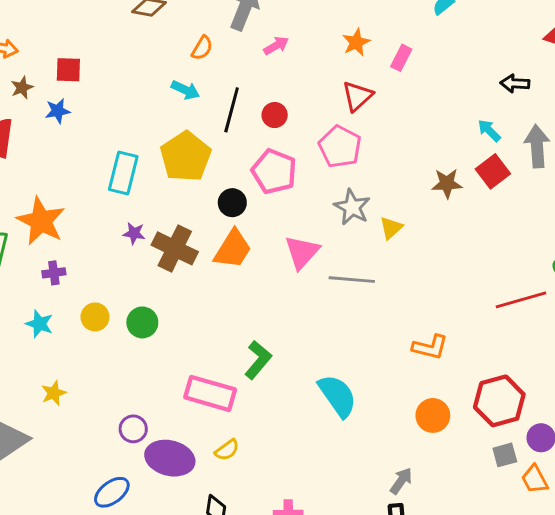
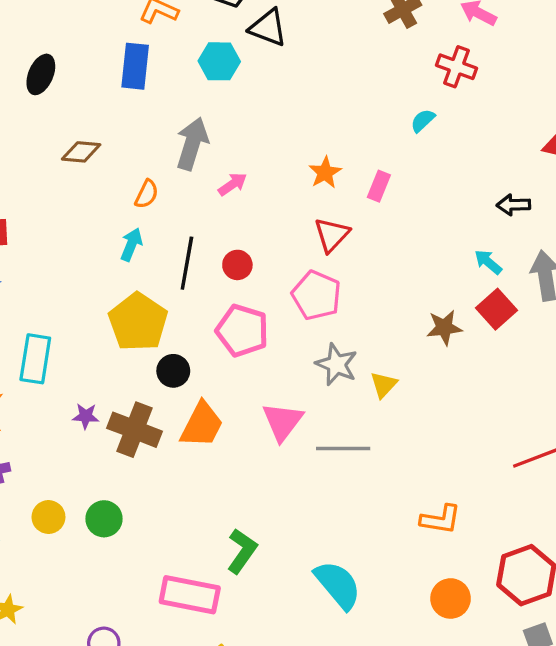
cyan arrow: (185, 90) -> (131, 245), turned -88
cyan rectangle: (123, 173) -> (35, 359), moved
black circle: (232, 203) -> (173, 371), moved

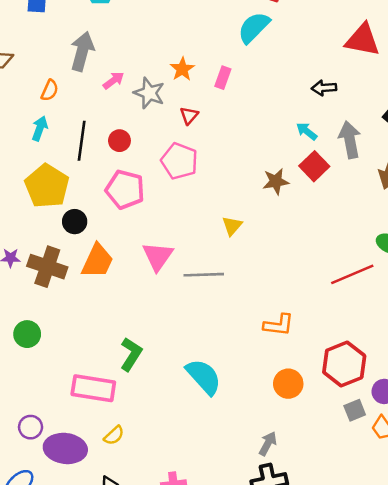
cyan semicircle: (423, 121) -> (254, 27), size x1.8
red triangle: (332, 235) -> (189, 115), size x0.7
gray star: (337, 364) -> (149, 93), moved

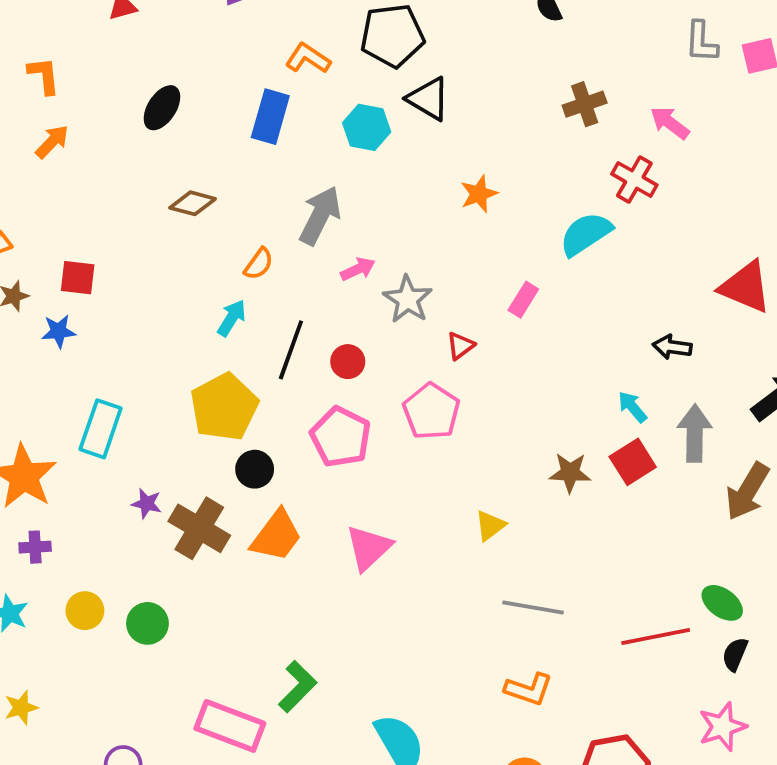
orange star: (182, 69) -> (479, 194), moved
gray line: (204, 275) -> (533, 608), moved

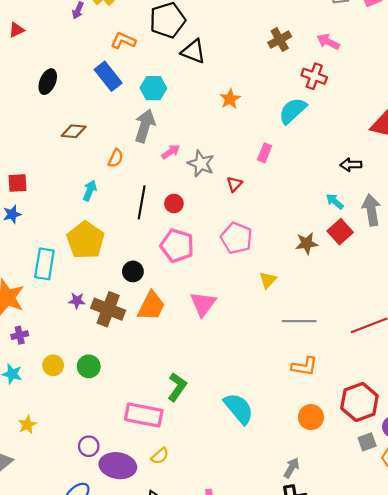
blue rectangle: (270, 117) -> (108, 76), turned -44
cyan hexagon: (367, 127) -> (153, 88), moved
cyan arrow: (232, 318) -> (90, 191), moved
yellow pentagon: (224, 407) -> (85, 240), moved
pink pentagon: (431, 411) -> (237, 238), moved

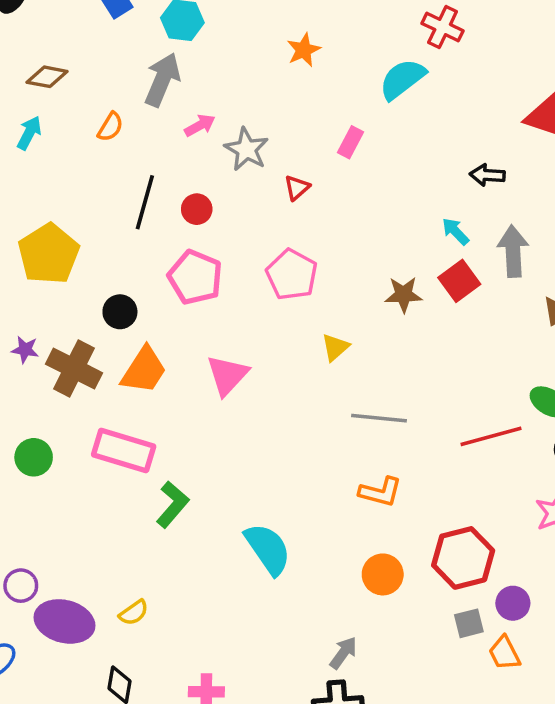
cyan arrow: (90, 191) -> (29, 133), moved
pink rectangle: (144, 415) -> (124, 451), moved

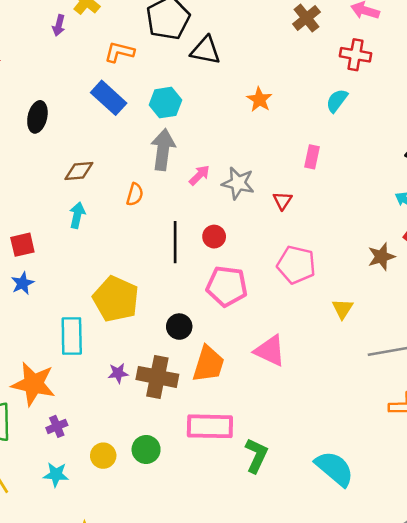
cyan semicircle: (402, 79) -> (337, 101), size x0.7
pink triangle: (227, 375) -> (270, 351), turned -32

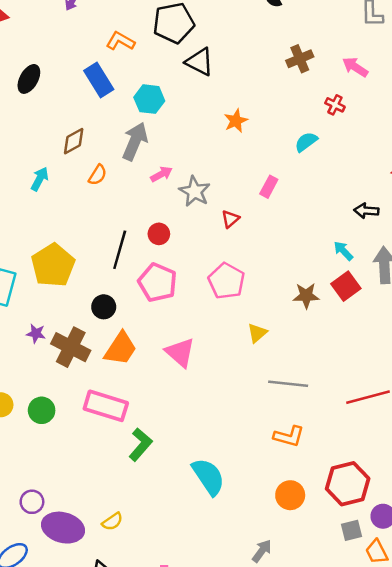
red cross: (355, 55) -> (335, 105), size x0.7
brown diamond: (79, 171) -> (74, 141), moved, turned -40
black line: (175, 242) -> (120, 250), moved

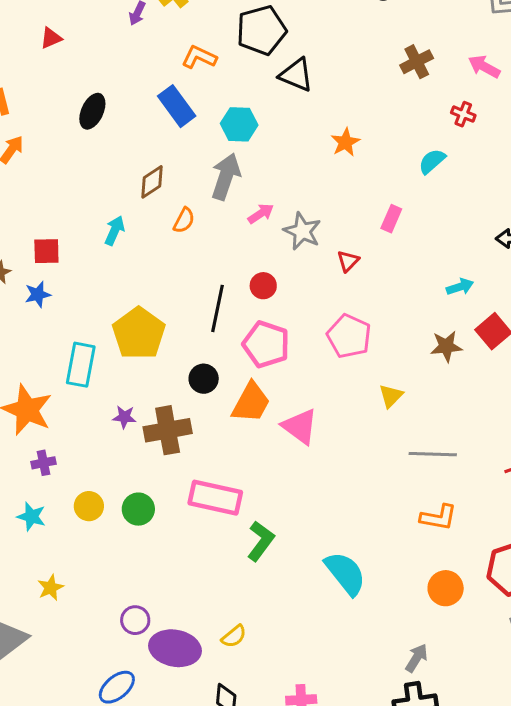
cyan arrow: (343, 251) -> (460, 287), moved, turned 120
brown cross: (71, 347) -> (168, 430), turned -33
orange trapezoid: (121, 349) -> (251, 403), moved

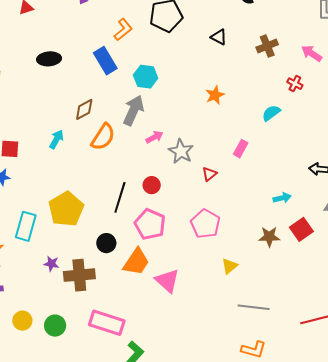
orange L-shape: (199, 57) -> (123, 30), turned 110
black triangle: (296, 75) -> (219, 37), moved, size x0.7
black ellipse: (92, 111) -> (49, 59), turned 55
orange semicircle: (184, 220) -> (103, 137), size x1.6

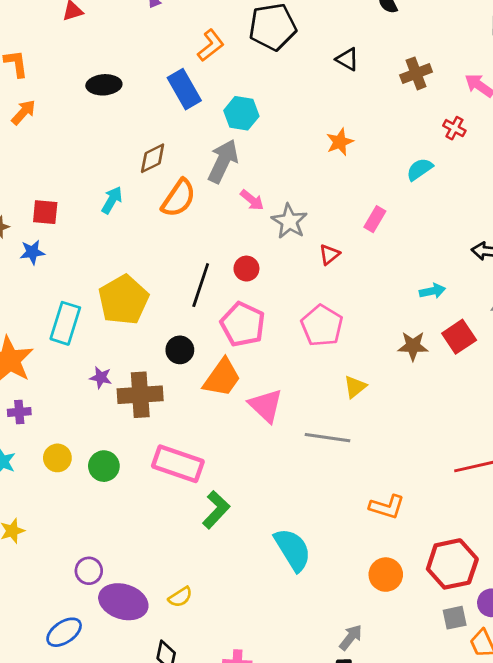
pink arrow: (154, 137) -> (252, 200), turned 66
gray line: (254, 307) -> (328, 438), moved

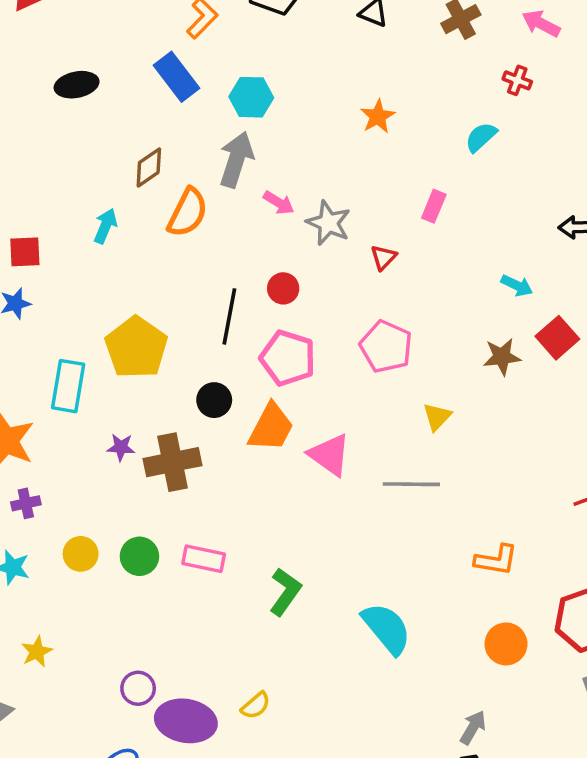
cyan arrow: (432, 291) -> (517, 286), turned 45
pink rectangle: (178, 464) -> (204, 559), moved, size x0.7

